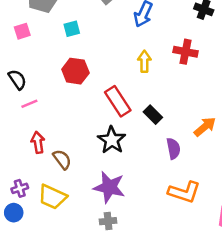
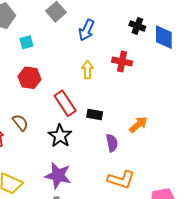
black rectangle: (153, 115) -> (95, 114), turned -35
brown semicircle: (62, 159) -> (20, 123), moved

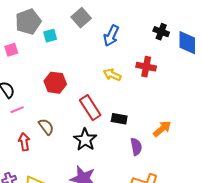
cyan square: (26, 42) -> (50, 36), moved
yellow arrow: (87, 70) -> (112, 75), turned -66

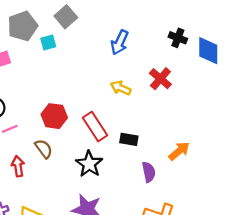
gray square: (81, 18) -> (66, 17), moved
red cross: (146, 67) -> (160, 79), turned 30
red hexagon: (55, 83) -> (54, 116), moved

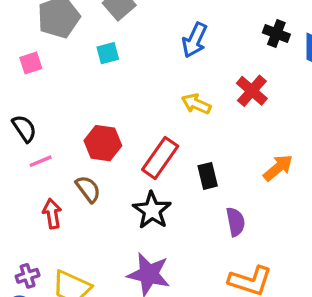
cyan square: (48, 42) -> (108, 53), moved
red rectangle: (95, 127) -> (160, 158), turned 68
black rectangle: (129, 139) -> (208, 176), turned 66
orange arrow: (179, 151) -> (278, 168), moved

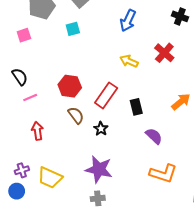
brown semicircle: (88, 189) -> (76, 115), moved
black star: (152, 210) -> (101, 129), size x0.6
purple semicircle: (235, 222) -> (154, 136), turned -36

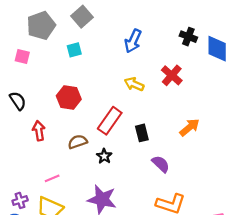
pink square: (24, 35) -> (22, 56), turned 32
red hexagon: (70, 86) -> (69, 97), moved
pink line: (30, 98) -> (52, 178), moved
brown semicircle: (76, 115) -> (78, 142), turned -72
red arrow: (37, 131) -> (39, 131), moved

